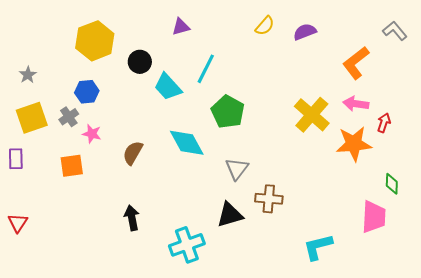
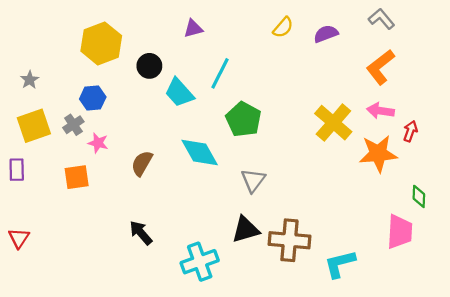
gray L-shape: (395, 31) -> (381, 19), moved
brown cross: (269, 199) -> (289, 240), moved, size x1.4
black arrow: (132, 218) -> (141, 233), turned -30

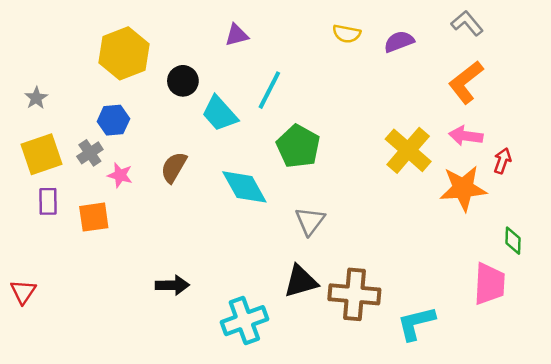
yellow semicircle: (283, 27) -> (347, 34), turned 60
brown semicircle: (142, 163) -> (174, 167), moved
purple rectangle: (17, 170) -> (48, 201), moved
black arrow: (141, 233) -> (172, 285), turned 130

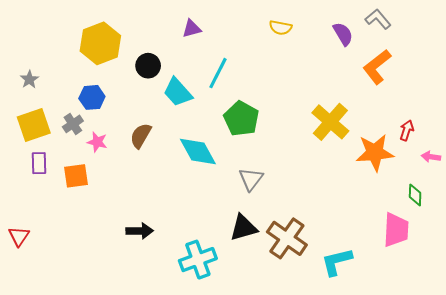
purple semicircle: (399, 42) -> (343, 34), moved, turned 80
pink arrow: (466, 136) -> (431, 157), moved, size x0.7
brown cross: (354, 294) -> (287, 238), turned 30

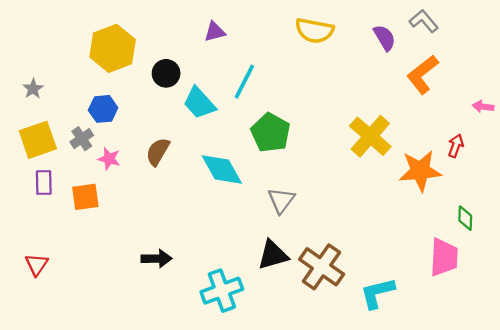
yellow semicircle: (281, 28) -> (314, 31), size x1.5
pink arrow: (431, 157) -> (483, 107), moved
red triangle: (19, 236) -> (37, 264), moved

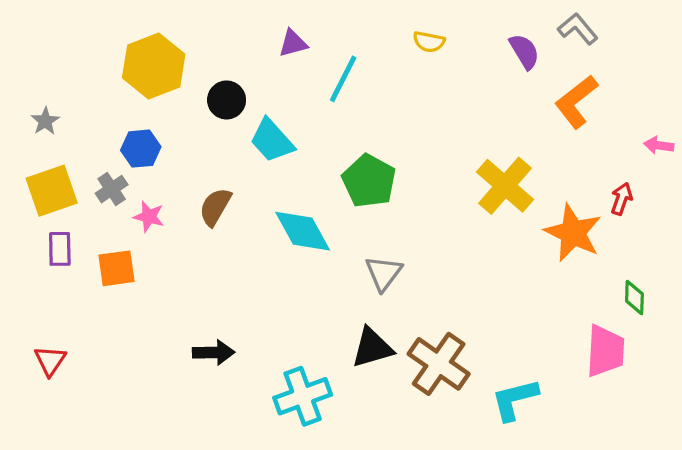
yellow semicircle: (314, 31) -> (429, 42), size x0.6
cyan line: (244, 82) -> (343, 79), moved
orange star: (420, 171) -> (573, 233), turned 30

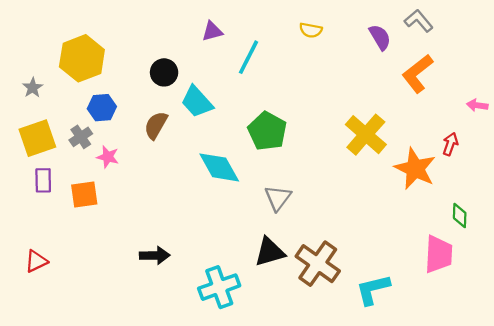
yellow hexagon: (154, 66) -> (82, 58), moved
brown semicircle: (215, 207) -> (156, 125), moved
red triangle: (50, 361) -> (36, 261), turned 30

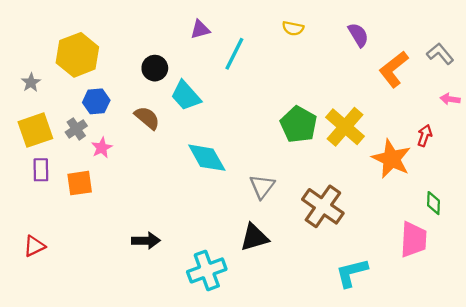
gray L-shape: (419, 21) -> (440, 54), moved
brown semicircle: (156, 125) -> (147, 118), turned 100
green pentagon: (267, 131) -> (299, 125), moved
pink star: (108, 157) -> (102, 148), turned 30
brown cross: (318, 264) -> (323, 206), moved

